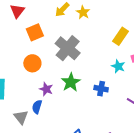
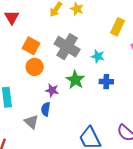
orange square: (35, 32) -> (31, 46), moved, turned -30
cyan star: (118, 66) -> (98, 56), moved

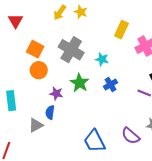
blue cross: (106, 82) -> (110, 84), turned -32
gray triangle: (31, 122) -> (36, 125), turned 49

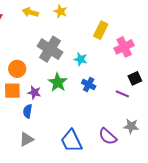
yellow arrow: (60, 13) -> (30, 12), moved, turned 70
orange square: (35, 49) -> (12, 91), moved, turned -30
blue cross: (110, 84) -> (89, 85), turned -32
gray triangle: (36, 125) -> (26, 139), moved

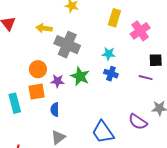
yellow arrow: (30, 12) -> (44, 28), moved
cyan star: (81, 59) -> (109, 54), moved
black square: (135, 78) -> (156, 60), turned 32
purple star: (34, 93) -> (57, 81), moved

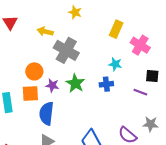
pink cross: (140, 31) -> (140, 45), turned -30
cyan star: (109, 54) -> (115, 64), moved
blue cross: (111, 74) -> (106, 84), turned -32
blue semicircle: (55, 110) -> (46, 113), size x1.6

